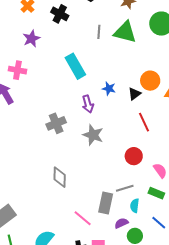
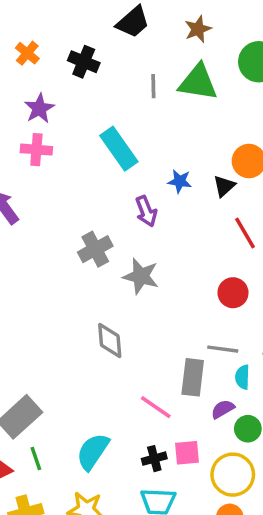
pink cross: (17, 70) -> (36, 150), moved
gray star: (93, 135) -> (141, 276), moved
gray line: (125, 188) -> (223, 349), turned 30

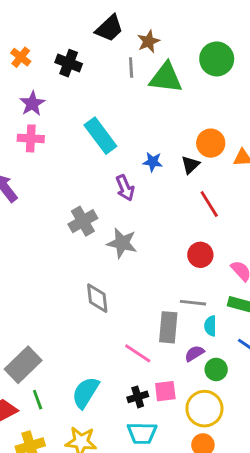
brown star: (198, 29) -> (148, 41), moved
gray line: (153, 86) -> (131, 67), moved

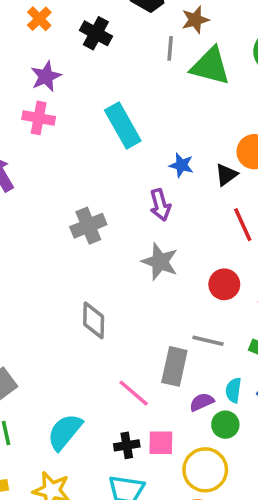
purple arrow: (125, 188) -> (160, 205), moved
gray star: (122, 243) -> (160, 262), moved
cyan semicircle: (210, 326) -> (233, 390), moved

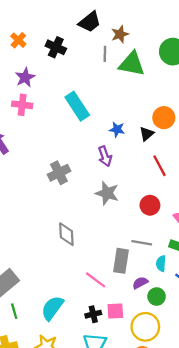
cyan semicircle: (233, 390) -> (161, 263), moved

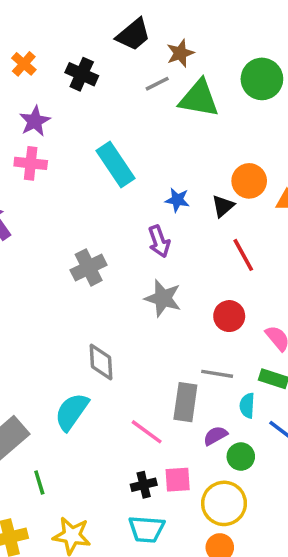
gray line: (105, 54) -> (157, 84), turned 63
cyan semicircle: (52, 308) -> (72, 412), moved
green line: (14, 311) -> (39, 482), moved

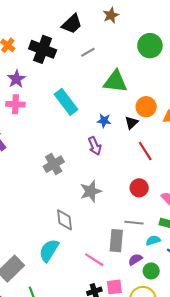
brown star: (180, 53) -> (111, 15), moved
black cross: (82, 74) -> (43, 49), size x1.4
green triangle: (199, 98) -> (115, 82), moved
gray star: (163, 298) -> (91, 191), moved, turned -30
cyan semicircle: (247, 406) -> (153, 240), turned 72

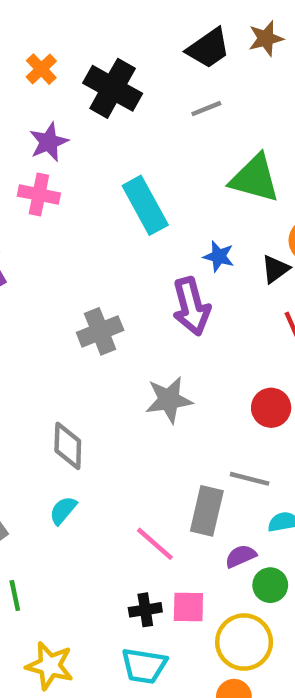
black trapezoid: (72, 24) -> (208, 48), moved
purple arrow: (95, 146) -> (191, 306), size x1.4
gray diamond: (65, 220) -> (68, 446), moved
cyan semicircle: (49, 250) -> (63, 510), size x0.6

